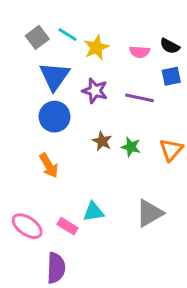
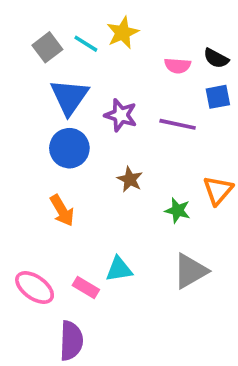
yellow star: (96, 47) -> (123, 33), moved
green star: (131, 147) -> (178, 211), moved

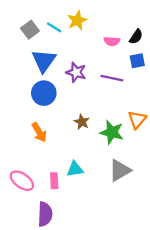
black semicircle: (216, 58) -> (136, 37), turned -84
brown star: (130, 179) -> (82, 122), moved
green star: (178, 211) -> (112, 132), size x1.5
pink rectangle: (86, 288) -> (54, 181), turned 56

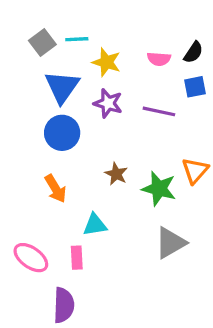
yellow star: (77, 20) -> (106, 62), moved, turned -30
cyan line: (54, 27) -> (77, 39), turned -35
cyan triangle: (75, 169) -> (95, 225), moved

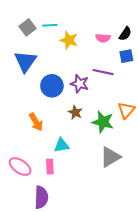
blue triangle: (62, 87) -> (25, 61), moved
purple star: (108, 103) -> (80, 84), moved
blue circle: (62, 133) -> (52, 86), moved

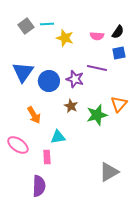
blue triangle: (25, 61) -> (23, 72), moved
green star: (103, 122) -> (97, 115), turned -30
gray triangle: (110, 157) -> (109, 172), moved
pink ellipse: (20, 167) -> (18, 145), moved

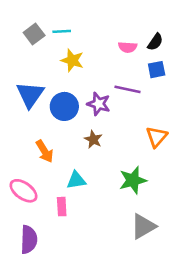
yellow star: (65, 38) -> (72, 60), moved
green star: (97, 115) -> (133, 180), moved
purple semicircle: (39, 186) -> (29, 240), moved

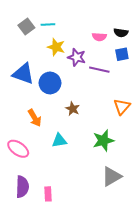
black semicircle: (155, 42) -> (121, 33), turned 64
blue triangle: (30, 95) -> (23, 74), turned -45
purple star: (99, 104) -> (77, 57), moved
pink rectangle: (62, 207) -> (48, 194), moved

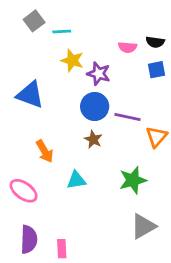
gray square: (26, 26) -> (34, 21), moved
purple line: (99, 70) -> (128, 117), moved
blue circle: (50, 83) -> (95, 106), moved

